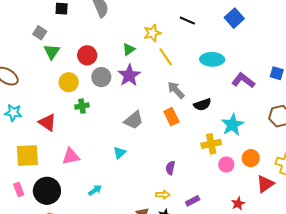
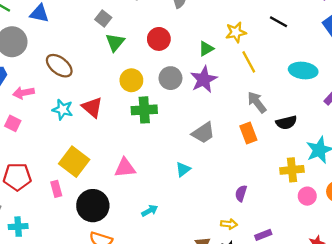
red circle: (87, 55) -> (159, 39), moved
green cross: (82, 106) -> (144, 110), size x1.5
red triangle: (47, 122) -> (92, 107), moved
yellow square: (27, 156) -> (74, 162), turned 35
pink rectangle: (19, 190) -> (56, 189), moved

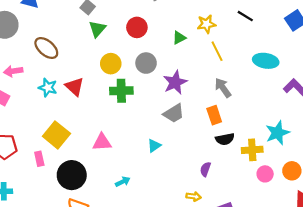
purple star: (204, 79) -> (175, 82), moved
black semicircle: (286, 123) -> (225, 139), moved

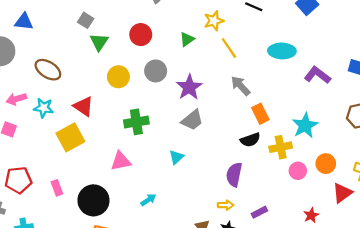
cyan star: (48, 88) -> (44, 108), moved
green cross: (121, 91) -> (136, 122), moved
orange rectangle: (214, 115) -> (260, 114), moved
yellow square: (56, 135) -> (70, 137), moved, turned 30
purple semicircle: (205, 169) -> (234, 175), size x1.5

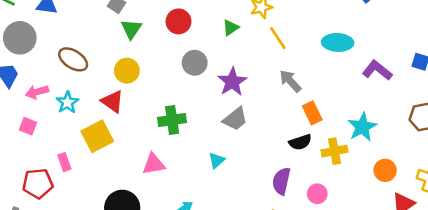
yellow circle: (118, 77) -> (127, 71), moved
cyan star: (44, 108) -> (67, 102), turned 30
pink circle: (298, 171) -> (317, 194), moved
pink rectangle: (57, 188) -> (64, 162), moved

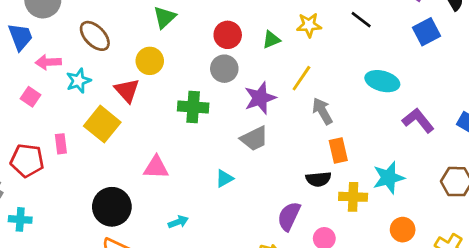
red circle: (178, 21) -> (228, 35), moved
yellow line: (278, 38) -> (301, 78), moved, turned 55
green cross: (172, 120) -> (193, 107), moved
yellow square: (97, 136) -> (102, 124), turned -36

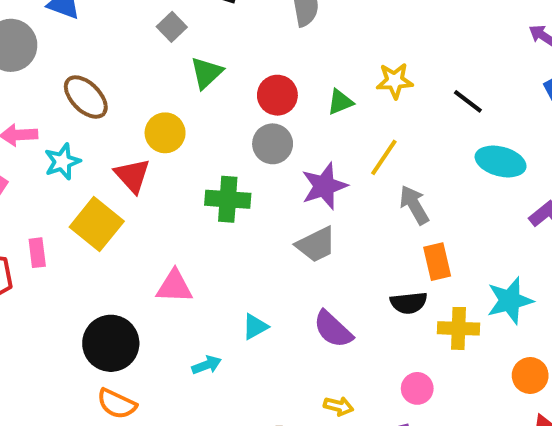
green triangle: (165, 17) -> (206, 73), moved
black line: (361, 20) -> (468, 101), moved
cyan triangle: (224, 179) -> (255, 327), moved
purple semicircle: (289, 216) -> (333, 329), moved, turned -72

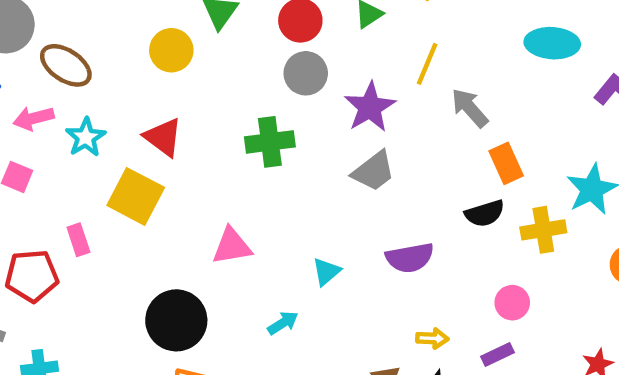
brown ellipse: (86, 97) -> (66, 65), moved
yellow circle: (165, 133) -> (171, 50), moved
purple semicircle: (333, 329) -> (410, 258), turned -42

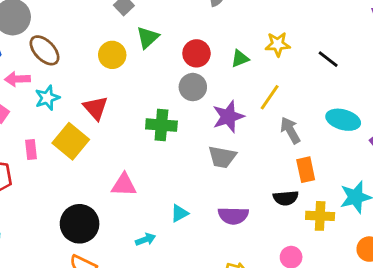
cyan ellipse: (552, 43) -> (343, 120), moved
gray trapezoid: (374, 171) -> (222, 157), turned 36
pink rectangle: (78, 240) -> (31, 149), moved

